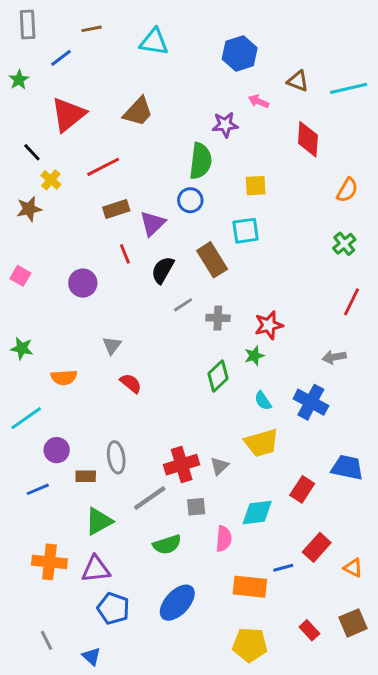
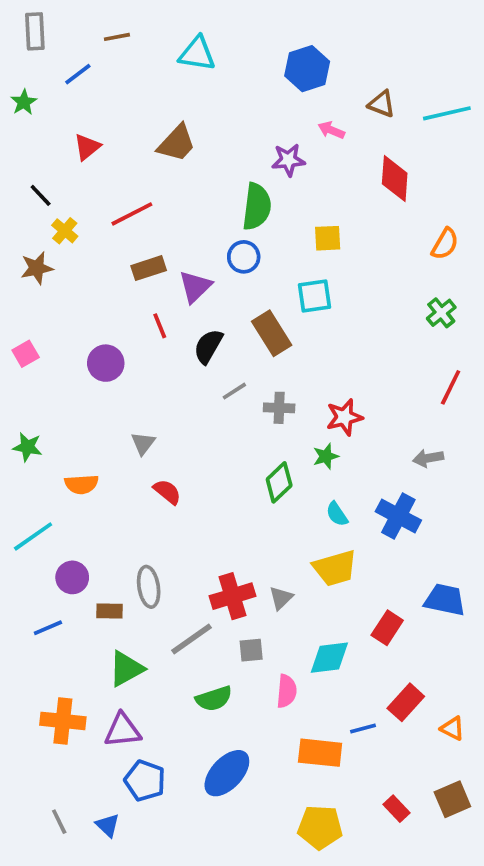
red triangle: (68, 115) -> (87, 147), size x0.6
pink square: (20, 276) -> (26, 354), turned 30
blue triangle: (92, 656) -> (108, 825), moved

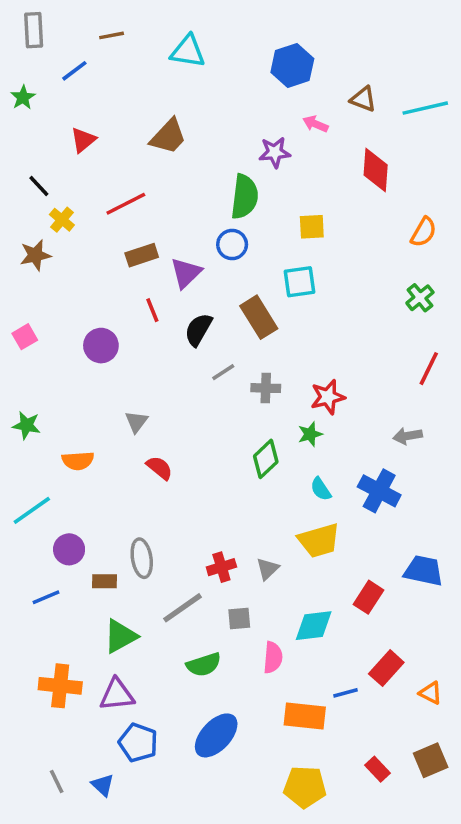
red cross: (232, 596) -> (221, 567), size x0.7

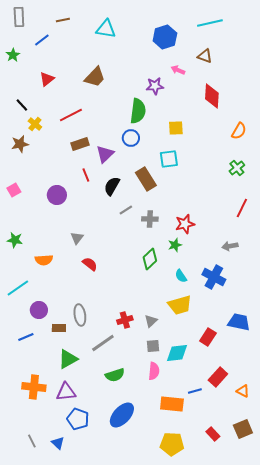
cyan line: (425, 108) -> (210, 23), moved
gray square: (239, 618) -> (153, 346), moved

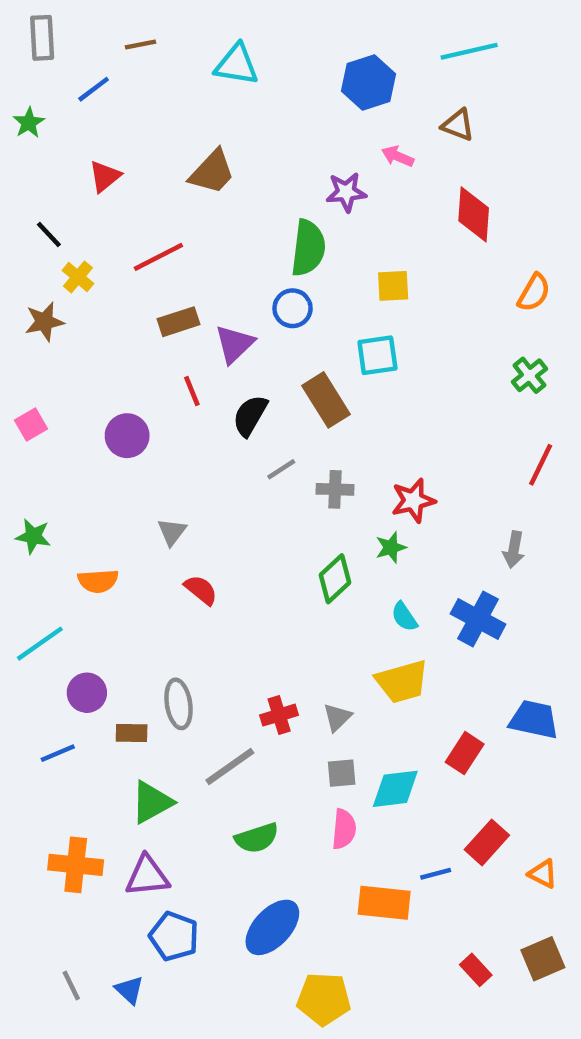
gray arrow: (230, 246) -> (514, 550), turned -70
yellow pentagon: (172, 444) -> (324, 999), moved

